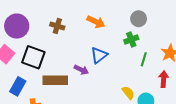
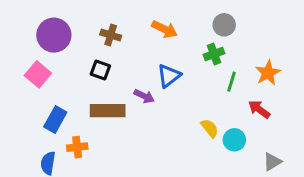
black square: (33, 57) -> (100, 70), moved, size x0.6
red arrow: (164, 79) -> (259, 109), turned -56

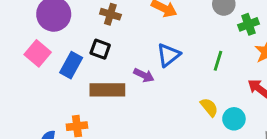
green cross: (214, 54) -> (248, 24), moved
green line: (231, 82) -> (218, 61), moved
blue rectangle: (55, 119) -> (71, 65), moved

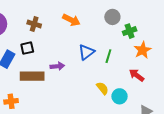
black square: (100, 49) -> (27, 48), turned -32
blue triangle: (169, 55) -> (86, 52), moved
purple arrow: (144, 75) -> (57, 66), turned -32

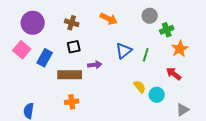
black square: (27, 48) -> (74, 47), moved
orange cross: (11, 101) -> (72, 102), moved

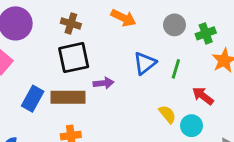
gray circle: (150, 16) -> (174, 25), moved
black square: (74, 47) -> (74, 58), size x1.6
blue rectangle: (45, 58) -> (33, 99), moved
red arrow: (174, 74) -> (203, 96), moved

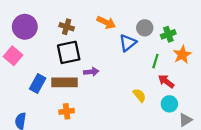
blue triangle: (145, 63) -> (128, 43), moved
green line: (176, 69) -> (155, 61), moved
cyan circle: (191, 126) -> (169, 104), moved

